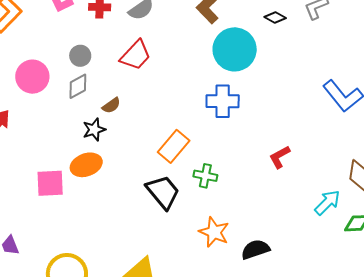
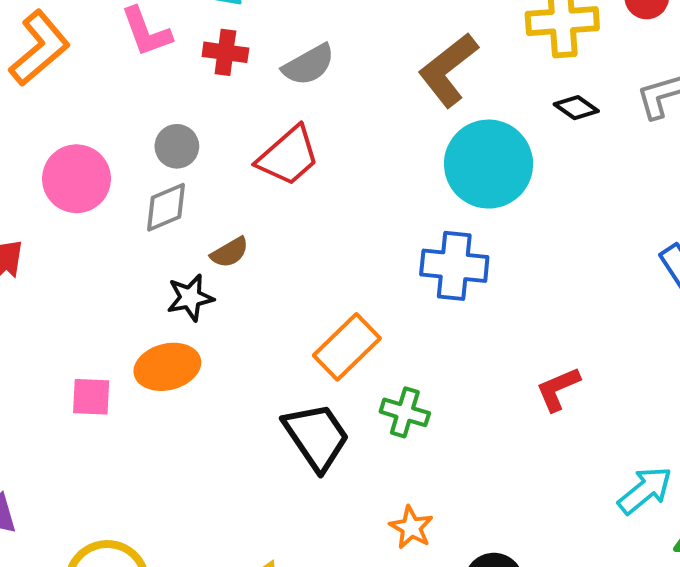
pink square: (50, 183) -> (91, 397), size x0.7
orange star: (214, 232) -> (411, 527), size x0.7

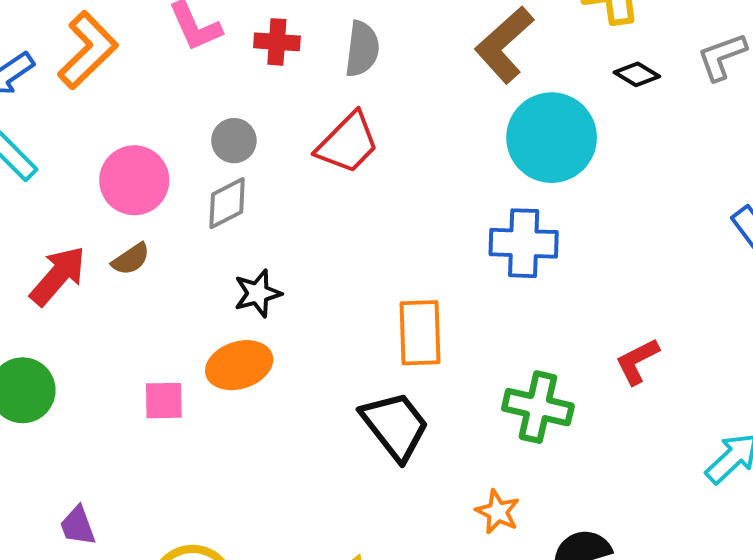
gray semicircle: (309, 65) -> (362, 49), turned -50
brown semicircle: (230, 252) -> (131, 259), moved
orange rectangle: (347, 347) -> (420, 333), turned -44
green cross: (405, 412) -> (538, 407), moved, size x1.4

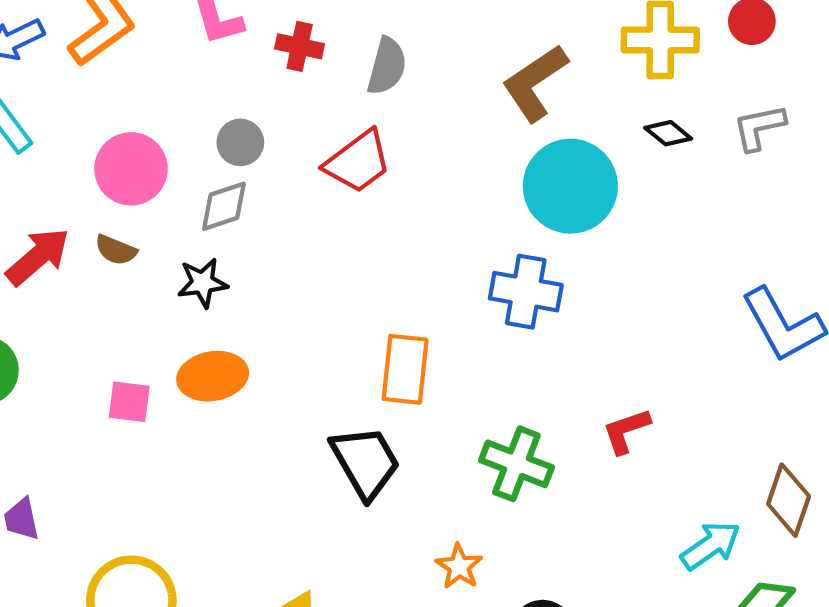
brown semicircle: (131, 259) -> (116, 250), turned 48
black star: (258, 293) -> (203, 283), moved

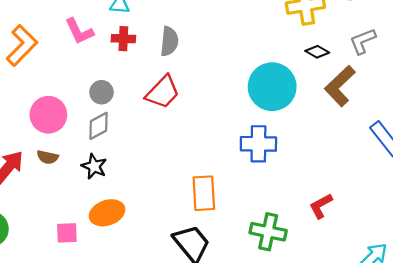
brown L-shape: (535, 83) -> (340, 86), moved
black star: (203, 283) -> (94, 166), turned -30

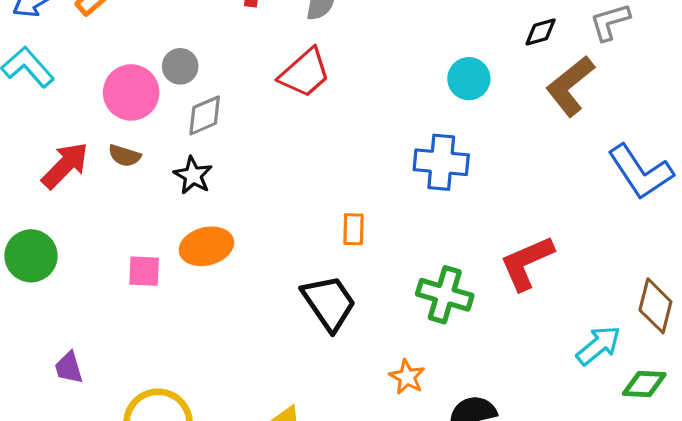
black diamond: (317, 52) -> (541, 32), turned -50
cyan circle: (272, 87) -> (469, 79), size x0.6
gray circle: (102, 92) -> (180, 66), moved
orange rectangle: (204, 193) -> (353, 229), size x0.6
red L-shape: (321, 206) -> (527, 263), size x1.5

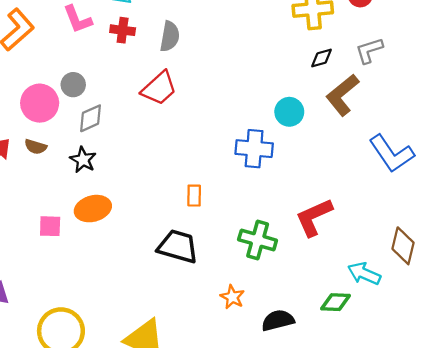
cyan circle: (469, 79) -> (289, 112), moved
black trapezoid: (329, 303) -> (178, 246), turned -39
cyan arrow: (599, 345) -> (364, 274), turned -116
green diamond: (644, 384) -> (335, 302), moved

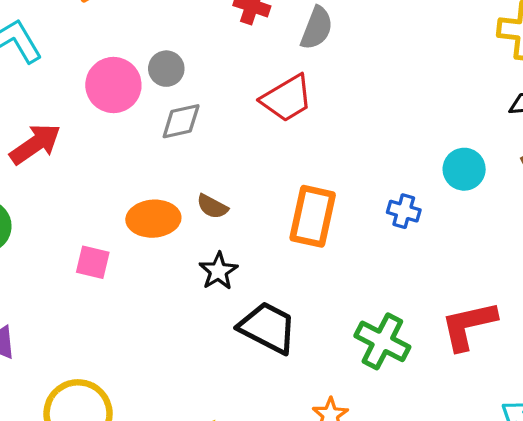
brown semicircle: (36, 147) -> (212, 207), moved
blue cross: (254, 149) -> (404, 211), size x0.6
black star: (83, 160) -> (218, 271), moved
orange rectangle: (194, 196) -> (313, 216), moved, size x1.8
orange ellipse: (93, 209) -> (153, 219), moved

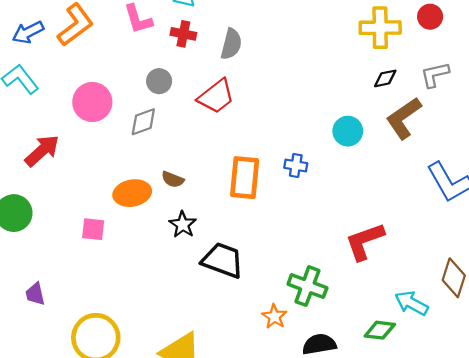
gray circle: (166, 69) -> (159, 81), moved
blue cross: (404, 211) -> (296, 166), moved
green cross: (382, 341) -> (307, 286), moved

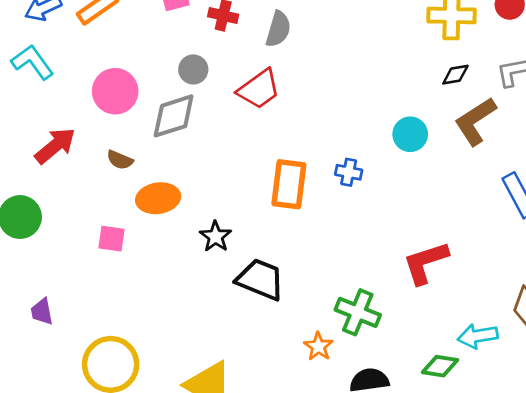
gray diamond: (143, 122) -> (174, 116), size x1.4
brown semicircle: (173, 179) -> (120, 160), moved
cyan arrow: (412, 303) -> (478, 336), turned -40

